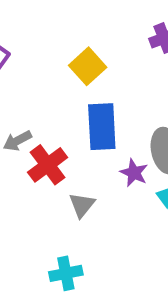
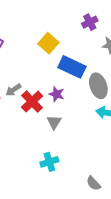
blue rectangle: (102, 127) -> (72, 67), moved, turned -55
purple star: (134, 173) -> (57, 94), moved

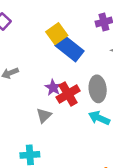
blue rectangle: (72, 67) -> (70, 48), moved
red cross: (32, 102) -> (68, 94), moved

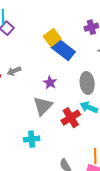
red cross: (68, 94) -> (71, 118), moved
gray triangle: (44, 115) -> (43, 106), size x1.5

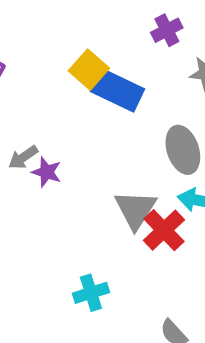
purple star: (50, 83) -> (47, 172), moved
gray triangle: (43, 106) -> (136, 210), moved

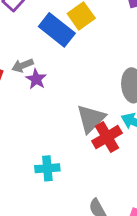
blue rectangle: (117, 90) -> (57, 30), moved

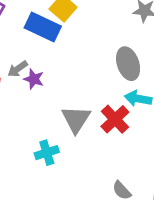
gray triangle: (91, 119) -> (76, 119), moved
cyan cross: (47, 168) -> (47, 153), moved

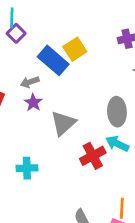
gray arrow: (18, 69) -> (30, 82), moved
gray triangle: (76, 119) -> (63, 123), moved

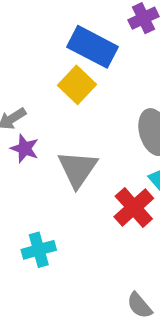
yellow square: (75, 49) -> (77, 85), moved
blue rectangle: (53, 60) -> (92, 47), moved

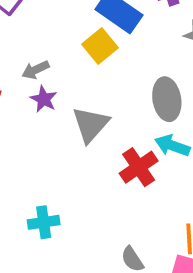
cyan cross: (39, 250) -> (44, 222), moved

